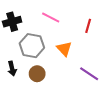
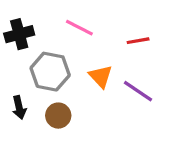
red line: (88, 26) -> (138, 41), turned 64
purple line: (89, 74) -> (138, 91), moved

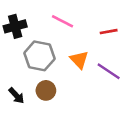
black arrow: (19, 107) -> (16, 96), moved, turned -30

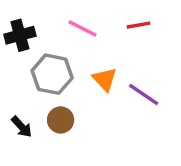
red line: (109, 32) -> (139, 25), moved

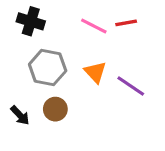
pink line: (83, 28) -> (94, 26), moved
black cross: (20, 35) -> (31, 21), moved, turned 32

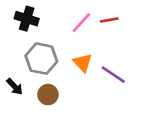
pink line: (94, 26) -> (81, 23), turned -75
black arrow: (20, 115) -> (15, 87), moved

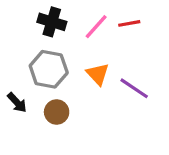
black cross: (27, 19) -> (52, 22), moved

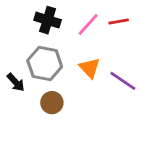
black arrow: (17, 103) -> (16, 82), moved

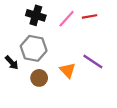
orange triangle: (90, 68) -> (68, 70), moved

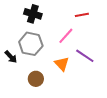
pink line: (67, 19) -> (66, 36), moved
brown circle: (39, 78) -> (36, 79), moved

